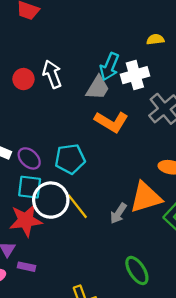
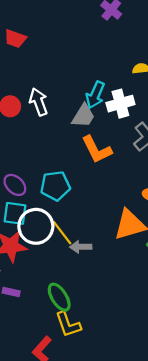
orange L-shape: (111, 122) -> (97, 150), turned 32
gray arrow: (118, 213) -> (81, 247), moved, turned 55
green ellipse: (137, 270) -> (59, 297), moved

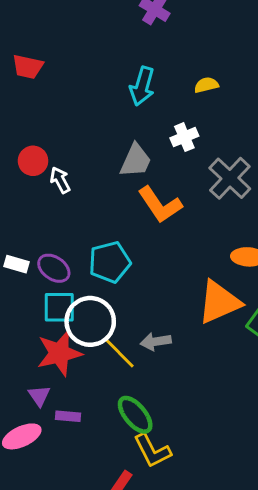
cyan arrow: (95, 95) -> (142, 86), moved
white arrow: (38, 102) -> (60, 180), moved, size x0.7
white cross: (120, 104) -> (184, 137), size x0.7
yellow line: (62, 233) -> (119, 353), moved

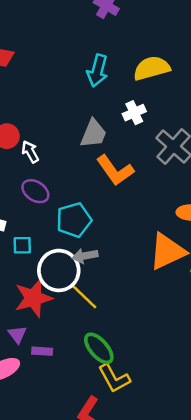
yellow semicircle: (206, 85) -> (152, 68), size x1.8
purple ellipse: (54, 268) -> (35, 191), moved
cyan square: (59, 307) -> (22, 245), moved, size x0.7
gray arrow: (156, 342) -> (85, 256), moved

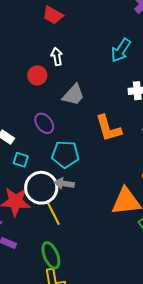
gray trapezoid: (94, 134) -> (74, 95), moved
white arrow: (30, 152) -> (57, 56), moved

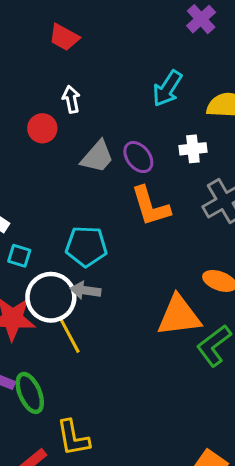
purple ellipse: (44, 123) -> (138, 157), moved
green ellipse: (51, 255) -> (30, 393), moved

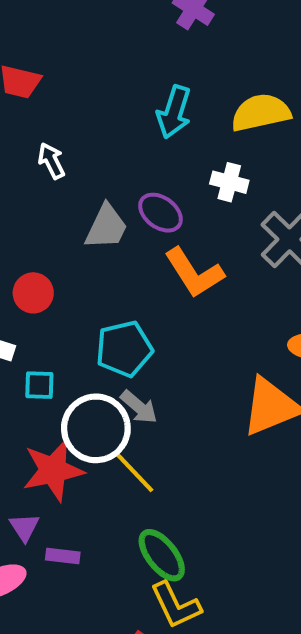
red circle: (42, 128) -> (33, 293), moved
white cross: (193, 149) -> (229, 182), turned 36
gray arrow: (85, 290) -> (139, 407), turned -132
green ellipse: (30, 393) -> (162, 555), moved

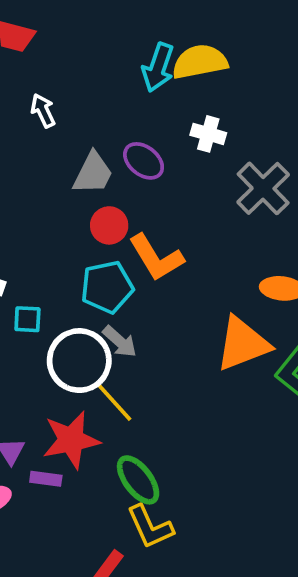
yellow semicircle: (261, 113) -> (200, 62), moved
orange L-shape: (194, 273) -> (156, 258), moved
red circle: (33, 293) -> (109, 225), moved
red star: (53, 470) -> (71, 440), moved

